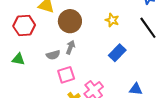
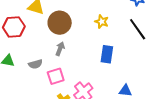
blue rectangle: (117, 53) -> (107, 54), turned -36
gray semicircle: (53, 55) -> (35, 64), moved

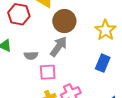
yellow star: (102, 22) -> (105, 30), size x1.5
gray arrow: (60, 49) -> (59, 46), size x1.5

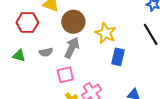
yellow star: (105, 30) -> (106, 33), moved
gray semicircle: (31, 56) -> (46, 52), moved

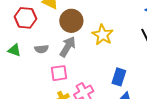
blue rectangle: (118, 57) -> (119, 77), moved

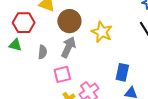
gray semicircle: (41, 49) -> (43, 52), turned -72
green triangle: (14, 50) -> (15, 45), moved

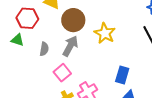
pink square: (62, 74) -> (62, 73), turned -30

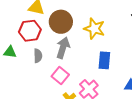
red hexagon: (27, 18) -> (30, 31), moved
blue rectangle: (122, 75) -> (104, 60), moved

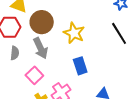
gray arrow: (63, 48) -> (40, 48), turned 130
blue rectangle: (104, 60) -> (80, 66), turned -30

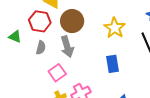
yellow star: (74, 33) -> (115, 28), moved
blue rectangle: (80, 66) -> (112, 64), moved

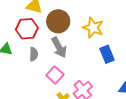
yellow star: (115, 28) -> (93, 28), moved

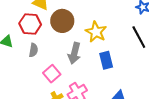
gray arrow: (59, 47) -> (74, 53), moved, turned 35

